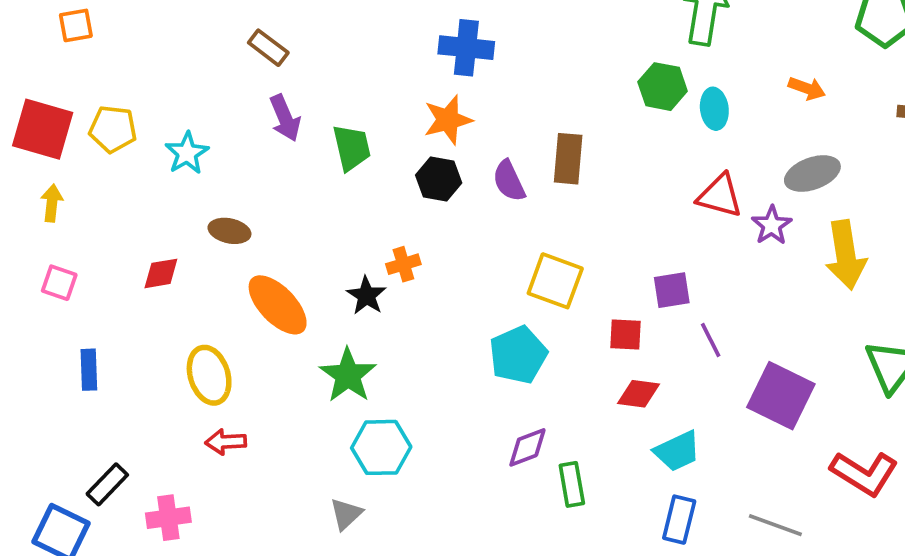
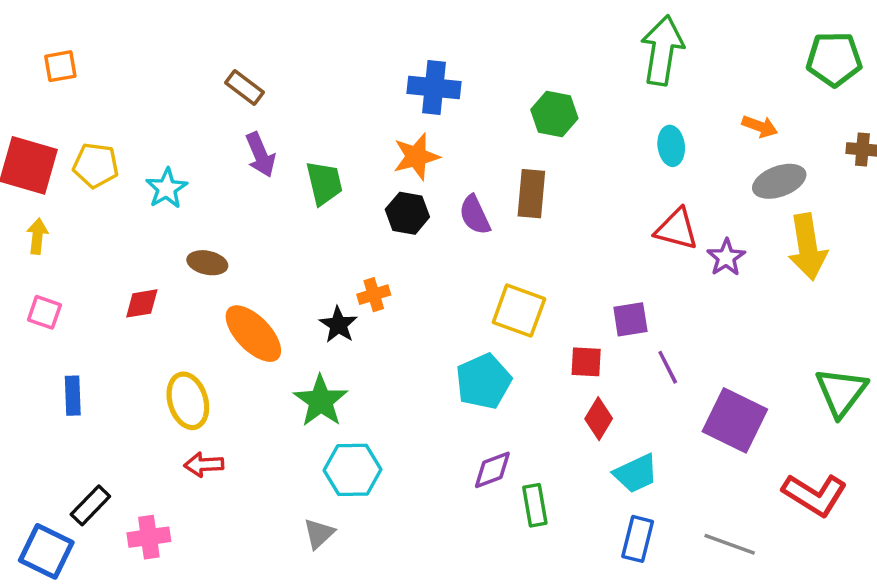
green hexagon: (663, 87) -> (554, 114), moved
gray ellipse: (812, 173) -> (779, 181), moved
yellow arrow: (846, 255) -> (808, 247), moved
red diamond: (638, 394) -> (599, 419), turned -66

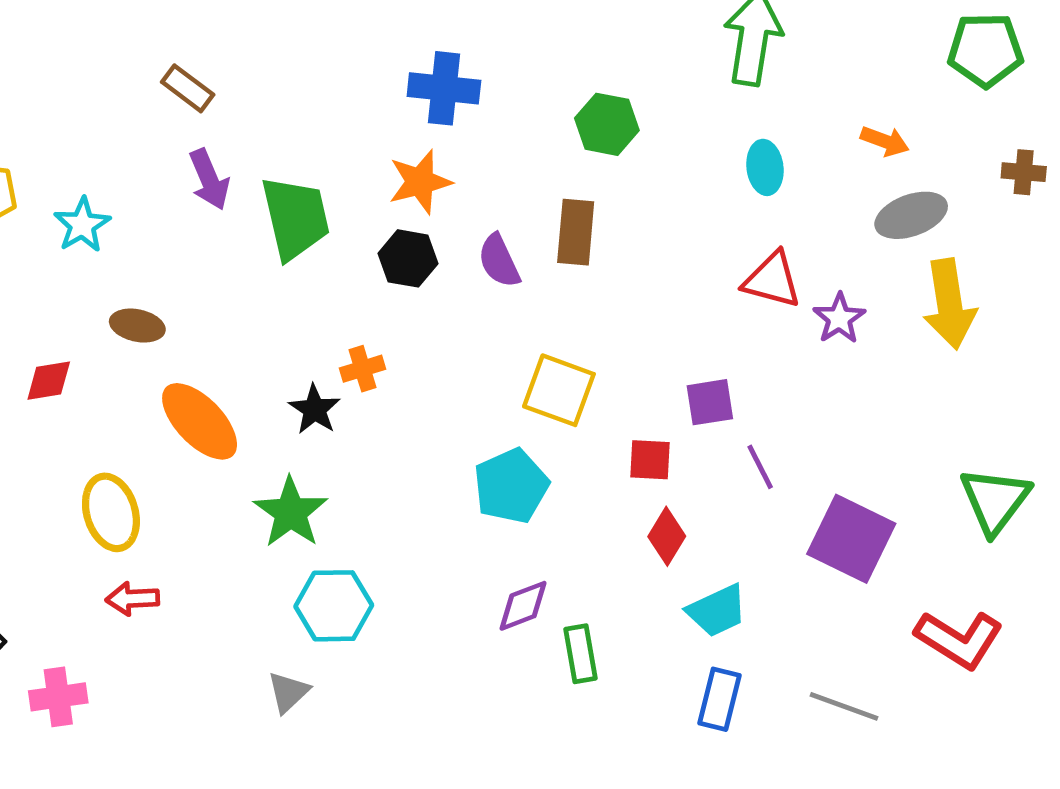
green trapezoid: (324, 183) -> (295, 218), size x1.4

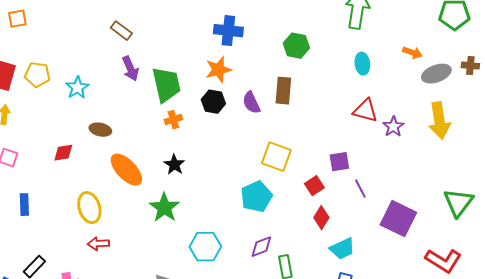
gray ellipse: (911, 215) -> (436, 74), moved
orange cross: (362, 369) -> (173, 120), moved
red square: (650, 460) -> (314, 186), turned -36
cyan hexagon: (334, 606) -> (205, 247), moved

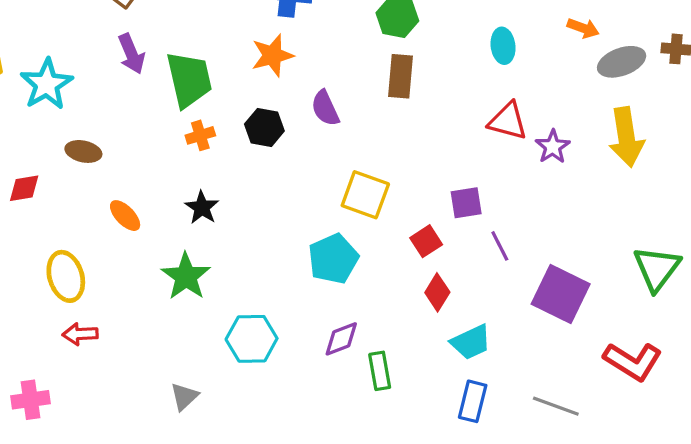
cyan star: (77, 88) -> (47, 84), size x1.4
brown rectangle: (283, 91) -> (401, 76), moved
black hexagon: (213, 102) -> (264, 127), moved
orange ellipse: (126, 170) -> (125, 216), size x0.6

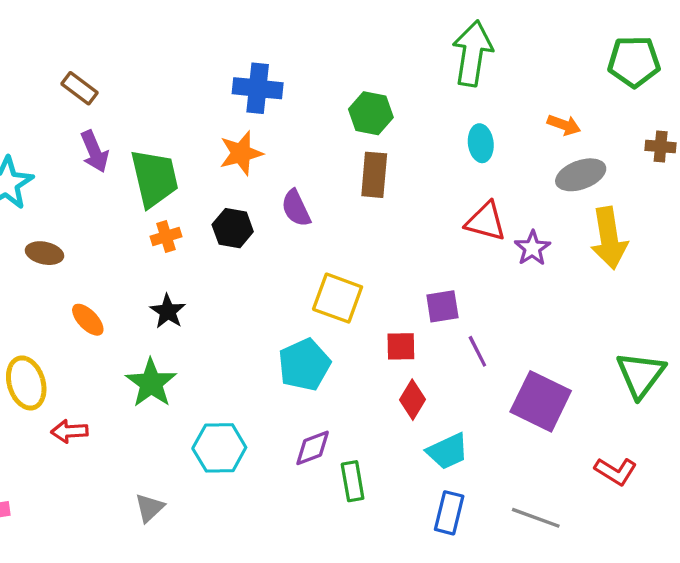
gray ellipse: (622, 62) -> (581, 175), moved
red square: (426, 241) -> (401, 346), turned 32
red arrow: (80, 334) -> (69, 431), moved
red L-shape: (633, 361) -> (616, 471), size x0.7

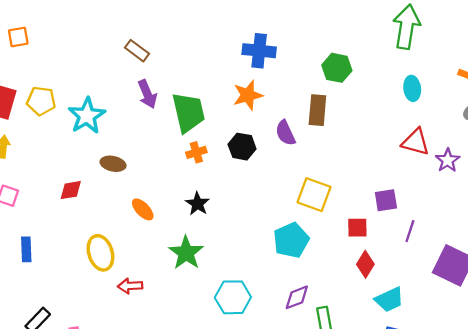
brown rectangle: (374, 175) -> (317, 110), moved
purple line: (477, 351) -> (410, 231), turned 45

